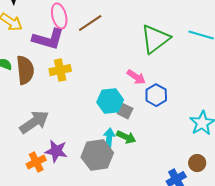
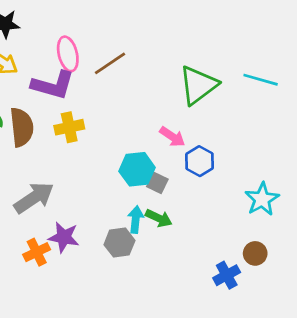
gray hexagon: (97, 155) -> (119, 243), size x0.7

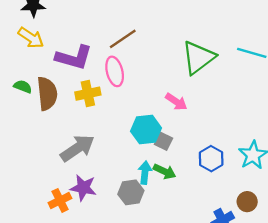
pink ellipse: (68, 54) -> (115, 71), moved
blue hexagon: (200, 161) -> (211, 159), moved
gray arrow: (34, 198) -> (77, 148), moved

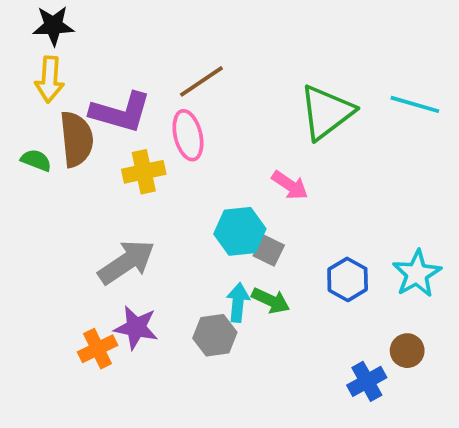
yellow arrow: (31, 38) -> (50, 79), turned 60
brown semicircle: (47, 94) -> (76, 139), moved

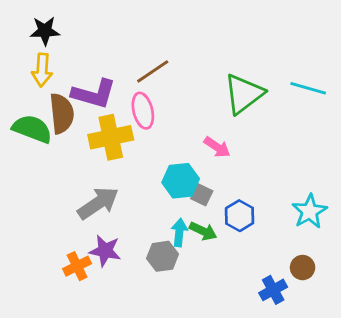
green semicircle: (36, 160) -> (32, 129), size x1.8
yellow cross: (144, 172) -> (111, 137), size x1.4
blue hexagon: (348, 279) -> (240, 216), moved

